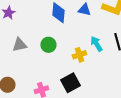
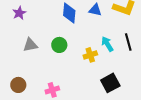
black square: (70, 83) -> (110, 83), moved

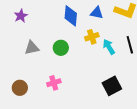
yellow cross: (90, 55) -> (92, 37), moved
pink cross: (52, 90) -> (54, 83), moved

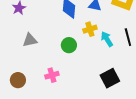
green circle: (61, 48) -> (69, 45), moved

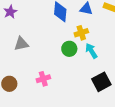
cyan arrow: (107, 39) -> (91, 51), moved
green circle: (69, 45) -> (69, 49), moved

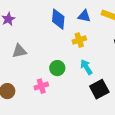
green circle: (69, 49) -> (57, 68), moved
cyan arrow: (91, 51) -> (86, 67), moved

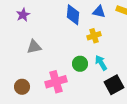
green circle: (57, 68) -> (80, 64), moved
pink cross: (41, 86) -> (56, 82), size x1.5

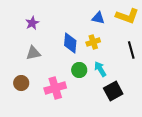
purple star: (23, 15) -> (32, 23), moved
blue diamond: (73, 15) -> (70, 43), moved
brown circle: (22, 87) -> (21, 83), moved

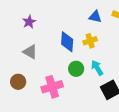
gray triangle: (33, 53) -> (30, 52), turned 42

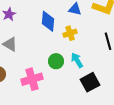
blue diamond: (67, 42) -> (48, 21), moved

